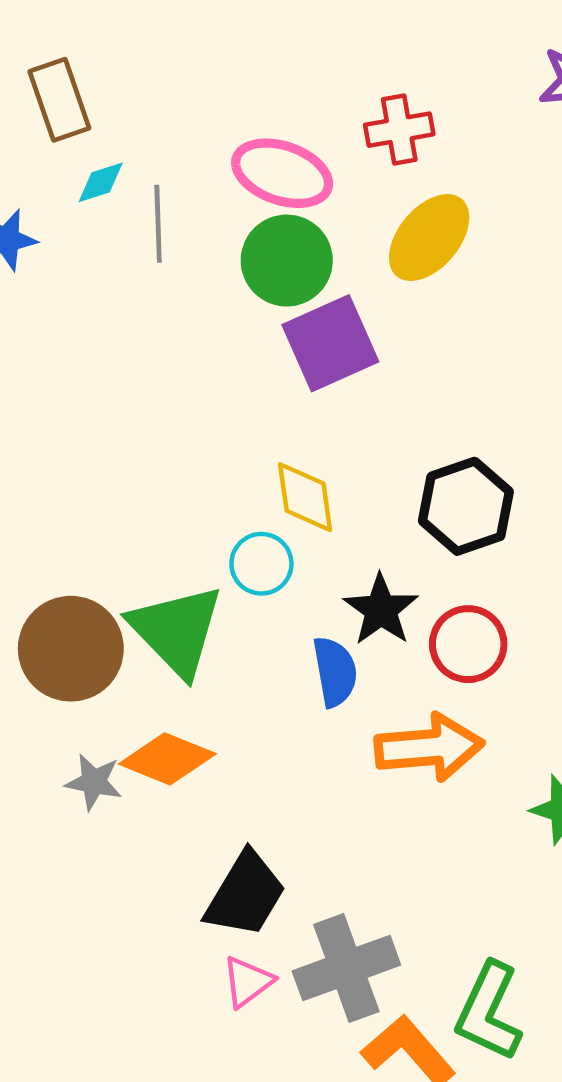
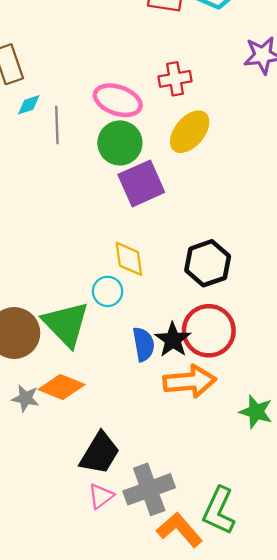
black star: (381, 610) -> (173, 340), moved
red circle: (468, 644) -> (209, 331), size x1.4

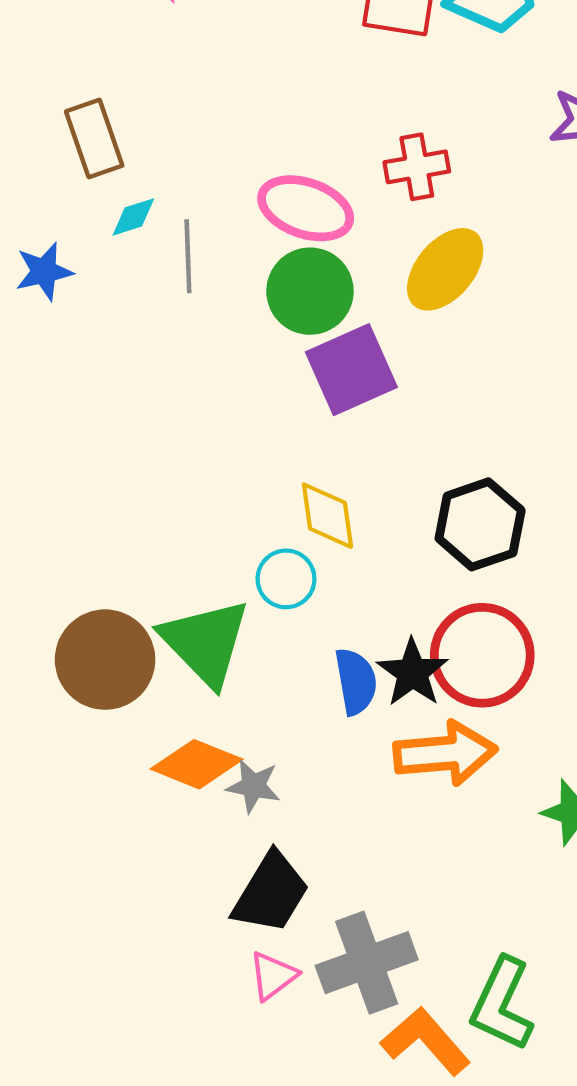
gray star: (25, 398) -> (253, 786), moved

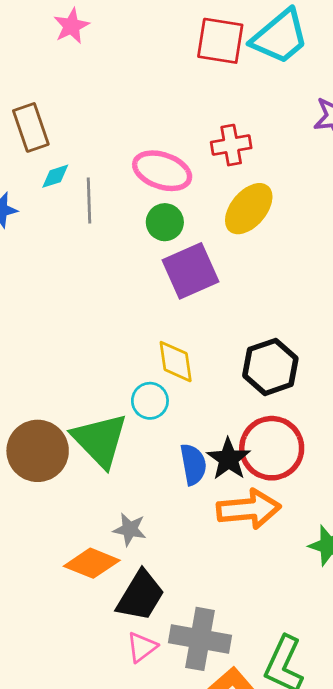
green circle: (310, 291) -> (165, 222), size x0.7
orange diamond: (197, 764) -> (92, 563), moved
gray cross: (367, 963) -> (200, 639), turned 30

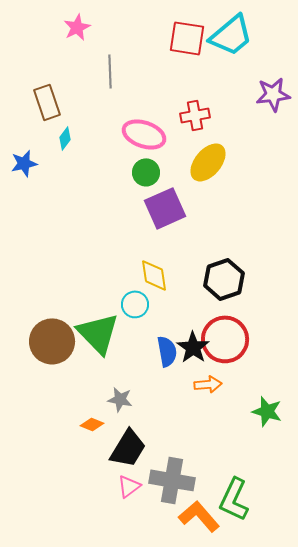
cyan diamond: (55, 176) -> (65, 138), turned -35
gray line: (89, 201) -> (110, 71), moved
orange arrow: (249, 509) -> (208, 384), size x0.6
orange diamond: (92, 563) -> (92, 424), size x0.6

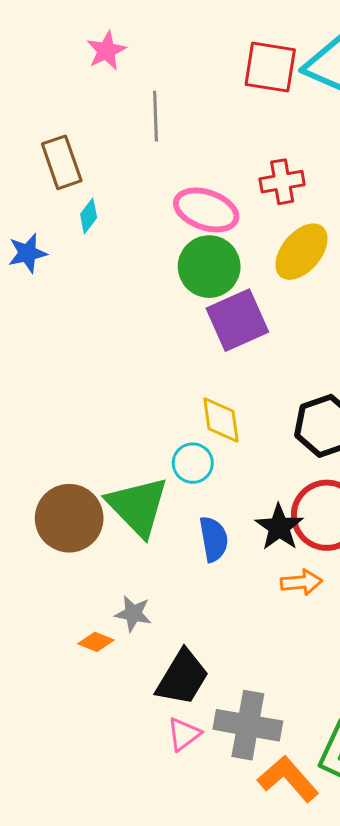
green circle: (146, 172) -> (209, 267), size x1.5
blue semicircle: (167, 351) -> (214, 539), moved
gray star: (120, 399) -> (133, 614), moved
orange diamond: (92, 424) -> (96, 642), moved

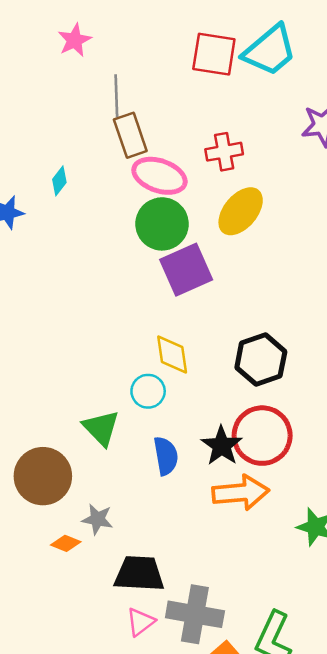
brown rectangle: (62, 162) -> (130, 135), moved
green triangle: (138, 506) -> (101, 428), size x0.7
brown circle: (69, 518) -> (43, 476), moved
orange arrow: (301, 582) -> (241, 493), size x1.6
black trapezoid: (182, 678) -> (139, 574), turned -118

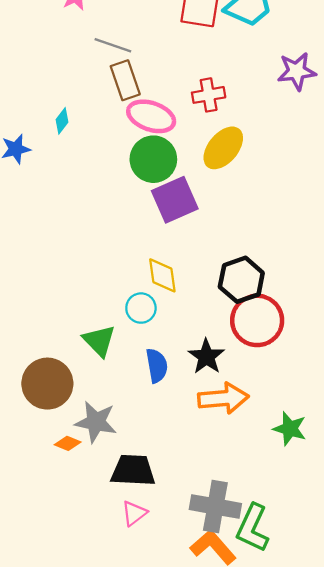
gray line: (116, 96) -> (113, 45), turned -69
red circle: (262, 436) -> (257, 320), moved
gray star: (97, 519) -> (96, 422), size x1.5
gray cross: (195, 614) -> (215, 506), moved

